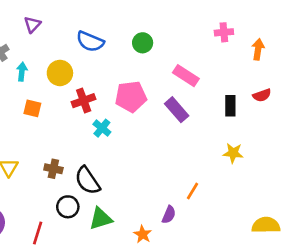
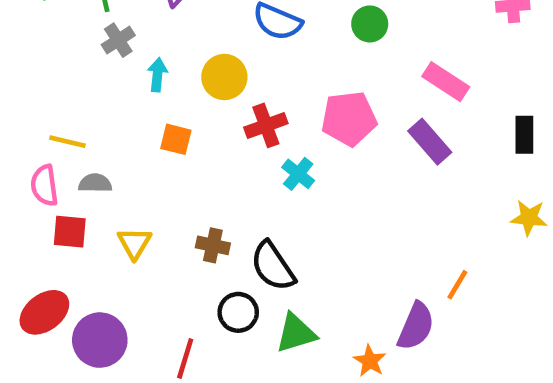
purple semicircle: (169, 215) -> (416, 326), size x1.5

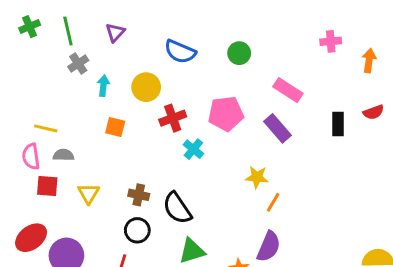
yellow star: (529, 218) -> (257, 177), moved
orange line: (457, 285) -> (273, 202), moved
black circle: (238, 312) -> (137, 230), moved

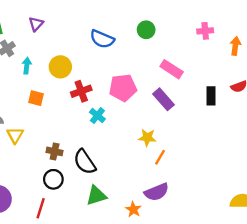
blue semicircle: (180, 52) -> (102, 39), moved
green circle: (239, 53) -> (146, 30), moved
yellow triangle: (89, 193) -> (15, 135), moved
purple semicircle: (269, 247) -> (157, 192), turned 45

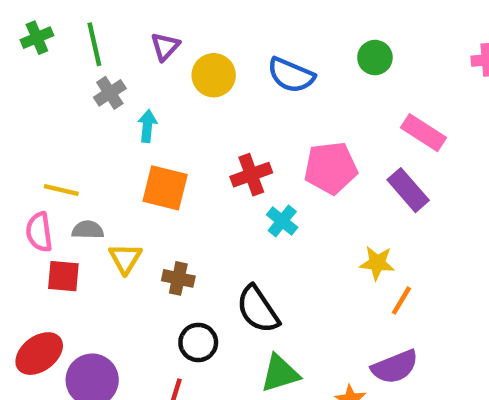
yellow circle: (60, 67) -> (214, 75), moved
orange square: (36, 98) -> (165, 188), size x1.5
brown cross: (55, 151) -> (178, 278), moved

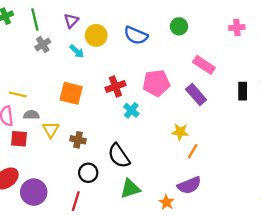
cyan arrow: (147, 126) -> (77, 51), moved, turned 126

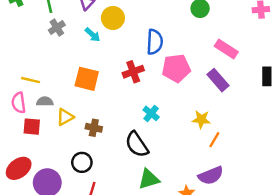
blue semicircle: (136, 35) -> (155, 42), moved, turned -110
cyan cross: (131, 110) -> (151, 113), moved
yellow triangle: (51, 130) -> (65, 117), turned 30
black circle: (88, 173) -> (82, 162), moved

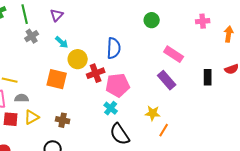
yellow circle: (113, 18) -> (78, 59), moved
pink pentagon: (176, 68) -> (118, 85), moved
yellow triangle: (65, 117) -> (32, 117), moved
black semicircle: (137, 144) -> (120, 134), moved

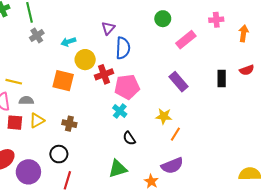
purple triangle: (57, 15) -> (108, 28), moved
cyan arrow: (62, 42) -> (68, 42), turned 120
pink rectangle: (174, 54) -> (186, 40), moved, turned -72
black semicircle: (120, 134) -> (129, 138), size x0.6

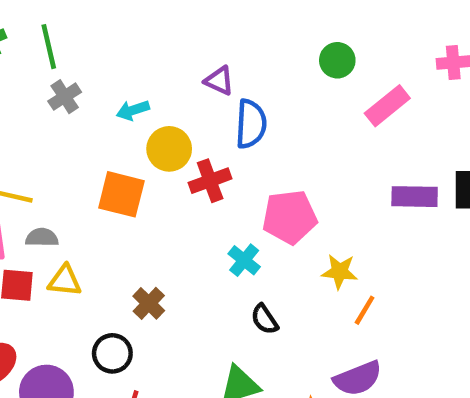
purple triangle: (108, 28) -> (219, 81), turned -48
purple rectangle: (179, 82) -> (415, 197), moved, turned -48
pink pentagon: (127, 87) -> (290, 217), moved
yellow triangle: (37, 120) -> (65, 281), turned 35
brown cross: (69, 124) -> (149, 303), moved, turned 32

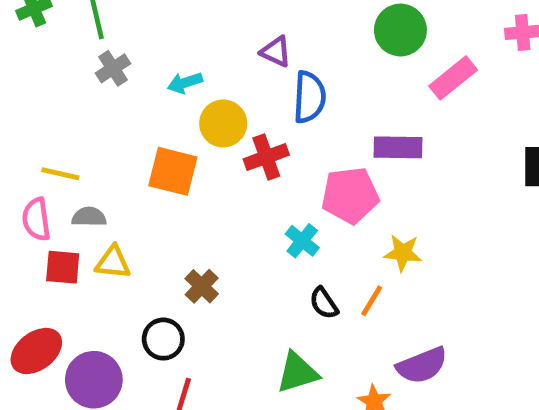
green circle: (337, 60) -> (400, 30), size x1.4
purple rectangle: (415, 197) -> (398, 147), moved
orange line: (365, 310) -> (372, 301), moved

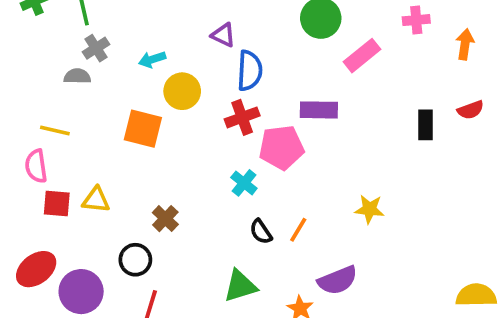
red cross: (266, 157) -> (242, 117), moved
gray semicircle: (89, 217) -> (77, 76), moved
yellow star: (403, 253) -> (369, 209), moved

